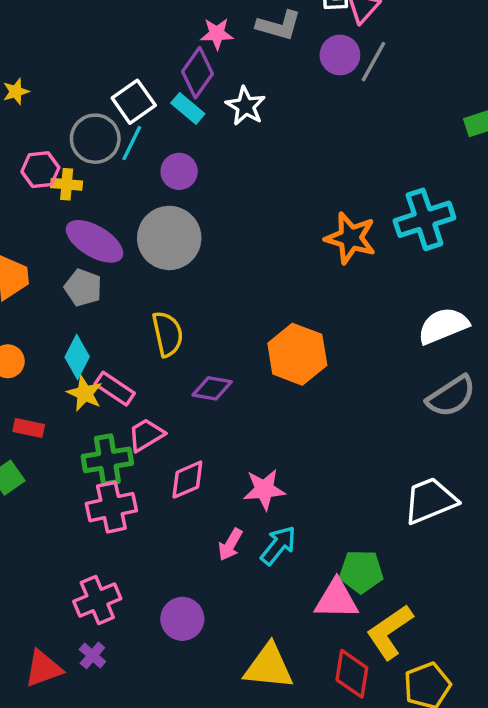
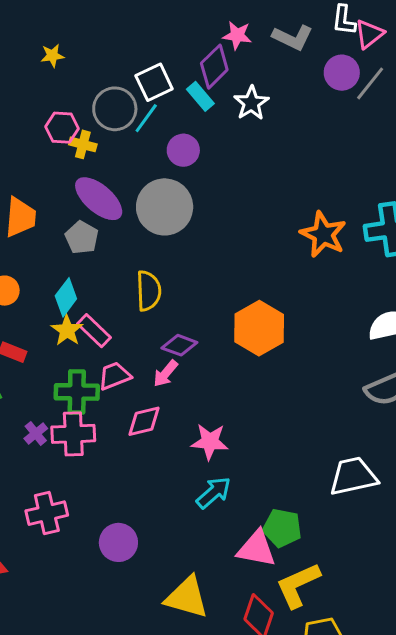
pink arrow: (230, 544) -> (166, 374), moved
purple cross: (92, 655) -> (36, 433), moved

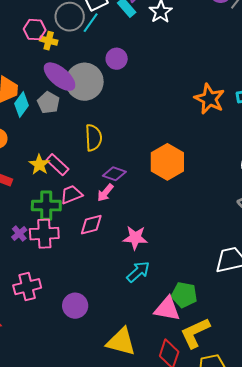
purple circle: (183, 150) -> (117, 59), moved
gray circle: (165, 207) -> (85, 82), moved
cyan diamond: (66, 297) -> (21, 105), moved

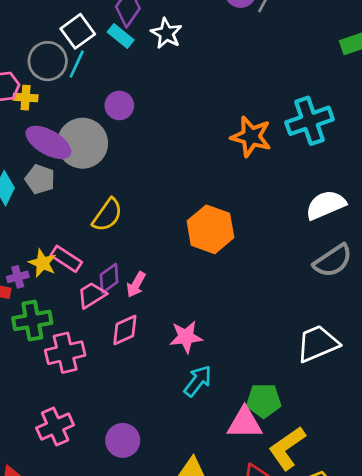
yellow semicircle: (93, 138) -> (107, 215), turned 48
purple diamond: (114, 174) -> (109, 278), moved, turned -45
green cross: (46, 206) -> (32, 320), moved
purple cross: (19, 234) -> (18, 277), moved, turned 35

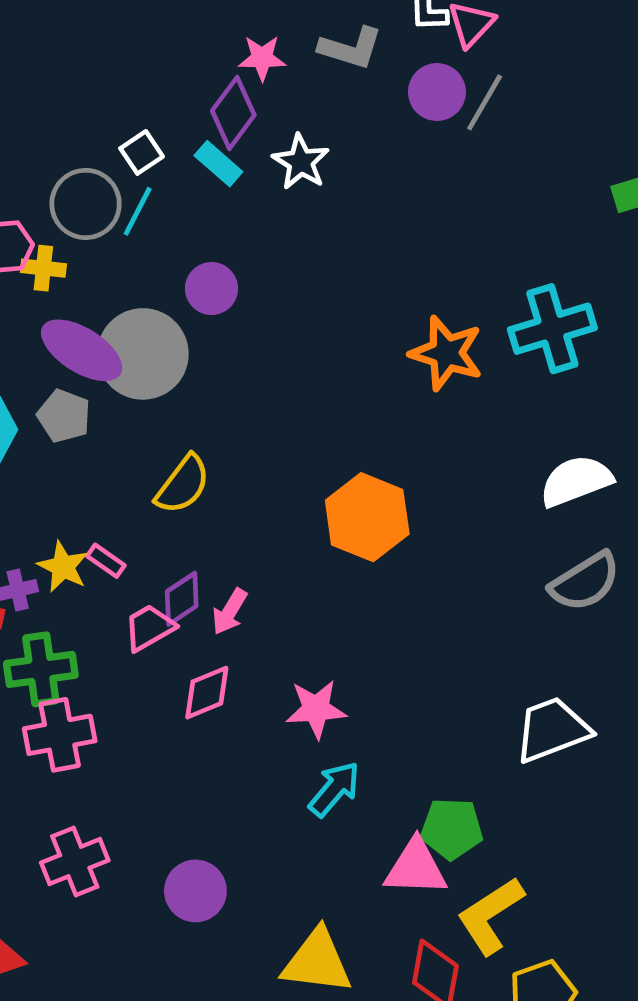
white square: (78, 31) -> (142, 152), size x0.7
pink rectangle: (66, 259) -> (106, 561), size x0.7
pink cross: (65, 353) -> (60, 735), moved

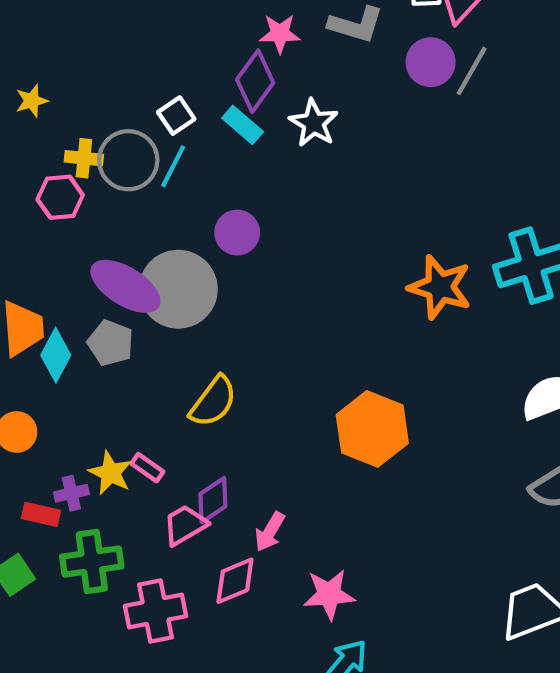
yellow cross: (43, 268) -> (84, 158), moved
pink arrow: (230, 612) -> (270, 532), moved
pink cross: (60, 735) -> (155, 611), moved

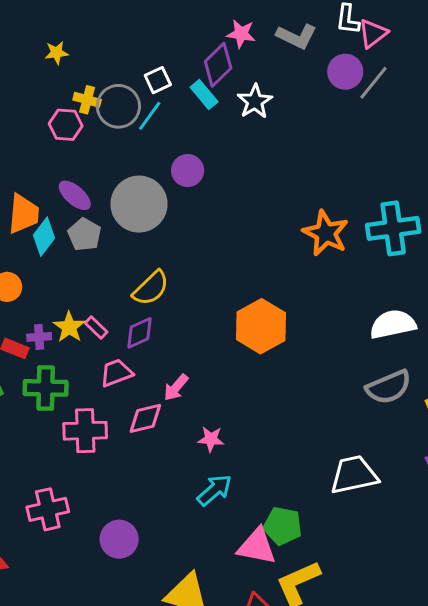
purple ellipse: (125, 286) -> (75, 195), moved, size x0.7
purple diamond: (213, 500) -> (140, 333), moved
pink star: (329, 594) -> (211, 439), size x0.7

